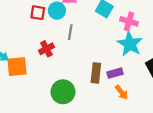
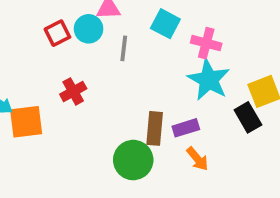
red square: (38, 13) -> (57, 33), turned -35
gray line: (70, 32) -> (124, 48), moved
green circle: (63, 92) -> (133, 160), moved

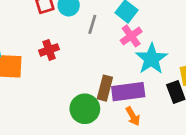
pink cross: (206, 43) -> (131, 36), moved, turned 30
purple rectangle: (186, 128) -> (128, 92), size x1.6

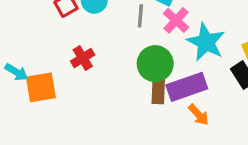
gray line: (92, 24) -> (140, 16), moved
green circle: (85, 109) -> (155, 64), moved

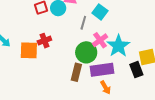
pink cross: (176, 20) -> (100, 40), moved
orange square: (41, 87) -> (29, 50), moved
brown rectangle: (158, 89) -> (76, 72), moved

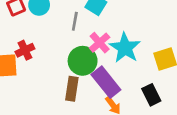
purple rectangle: (102, 70) -> (106, 82), turned 65
black rectangle: (136, 70) -> (151, 95), moved

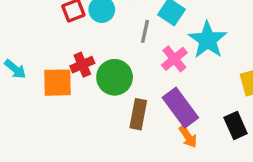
cyan star: (125, 48) -> (208, 40), moved
green circle: (83, 61) -> (115, 77), moved

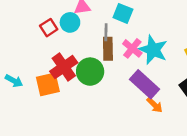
cyan star: (208, 40) -> (153, 50), moved
red cross: (82, 65) -> (64, 67), size x1.5
brown rectangle: (138, 114) -> (108, 49), moved

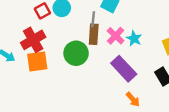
cyan star: (153, 50) -> (134, 38), size x0.6
red cross: (64, 67) -> (33, 40), moved
orange arrow: (155, 105) -> (133, 99), moved

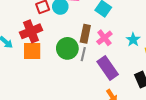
gray line: (93, 19) -> (83, 54), moved
cyan star: (134, 38) -> (133, 40), moved

